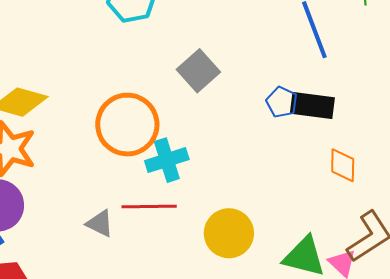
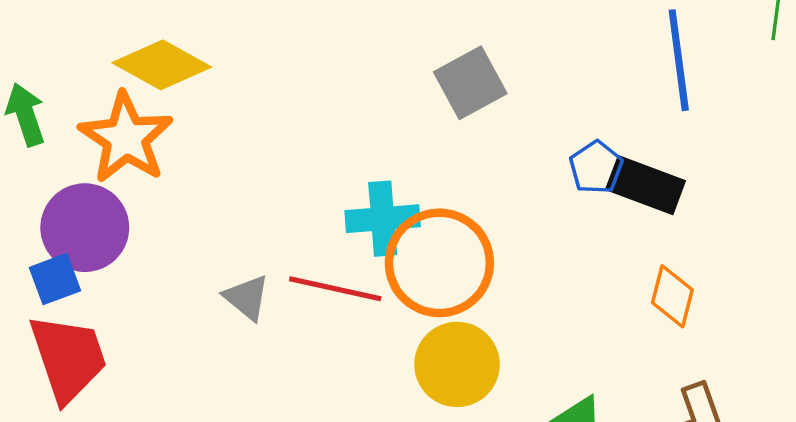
orange circle: (127, 125) -> (439, 263), moved

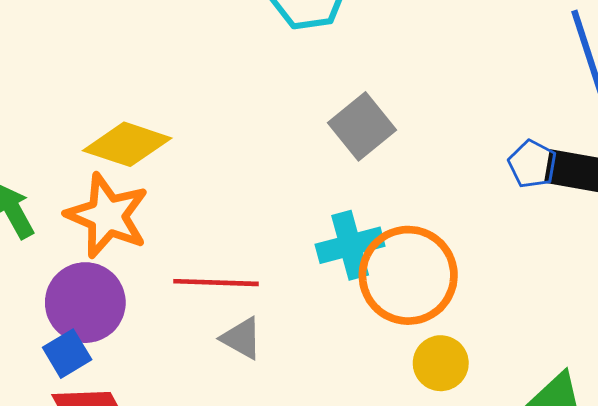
gray square: (470, 83) -> (362, 126), moved
red line: (335, 289) -> (216, 283), moved
yellow circle: (457, 364) -> (441, 363), size x0.7

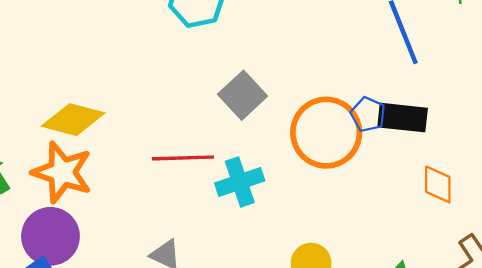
orange circle: (408, 275) -> (326, 133), moved
red line: (216, 283) -> (183, 158), moved

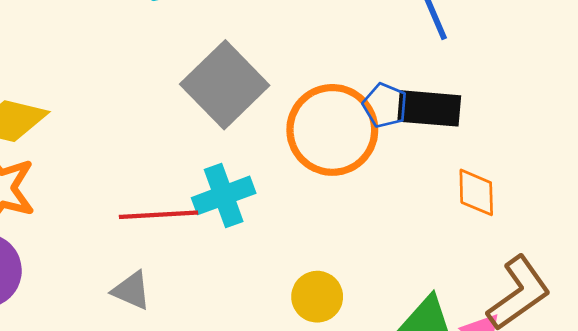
gray square: (243, 95) -> (225, 85), size x1.4
red line: (183, 158) -> (158, 215), moved

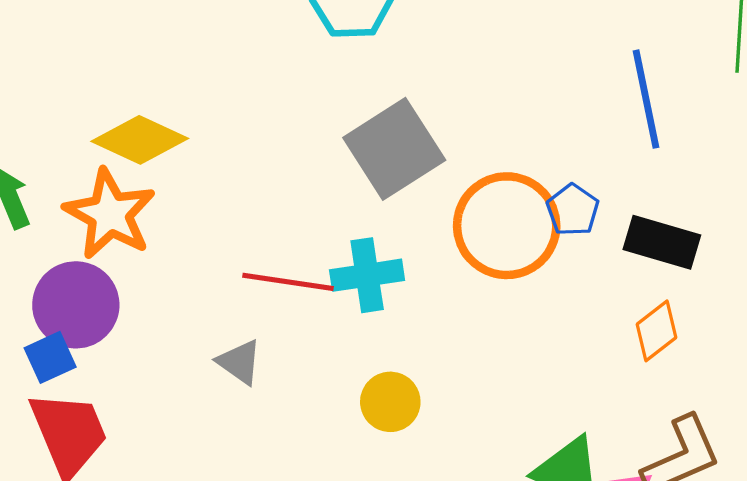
black rectangle: (429, 108) -> (662, 242), moved
orange diamond: (476, 192) -> (656, 331), turned 42
yellow circle: (317, 297) -> (390, 402), moved

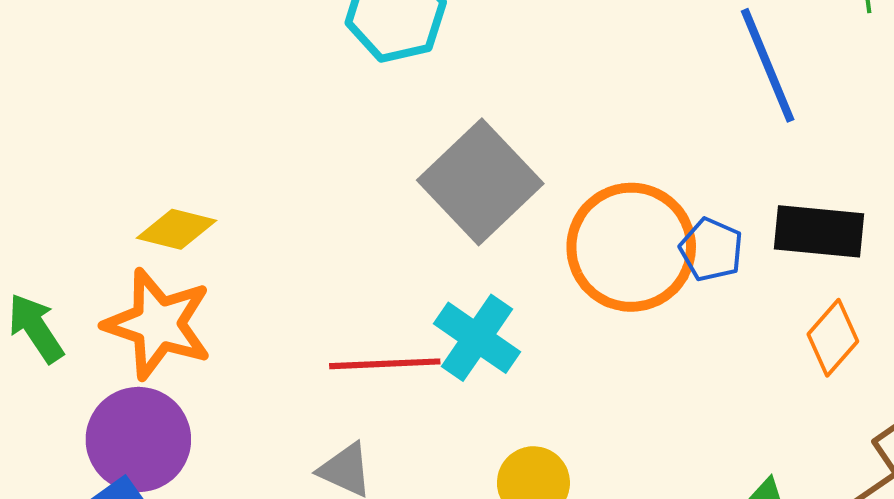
yellow diamond: (140, 140) -> (176, 229), size x0.7
blue pentagon: (573, 210) -> (711, 250), moved
cyan cross: (367, 275) -> (477, 338), turned -36

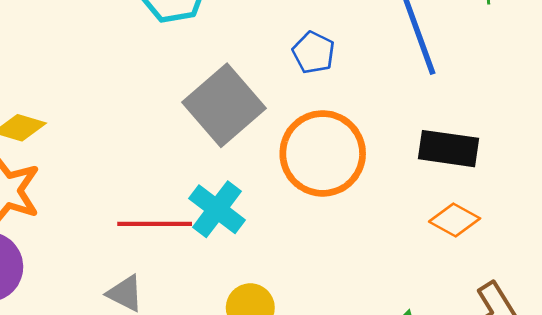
blue pentagon: (711, 250) -> (314, 53), moved
orange diamond: (833, 338) -> (455, 220), turned 75

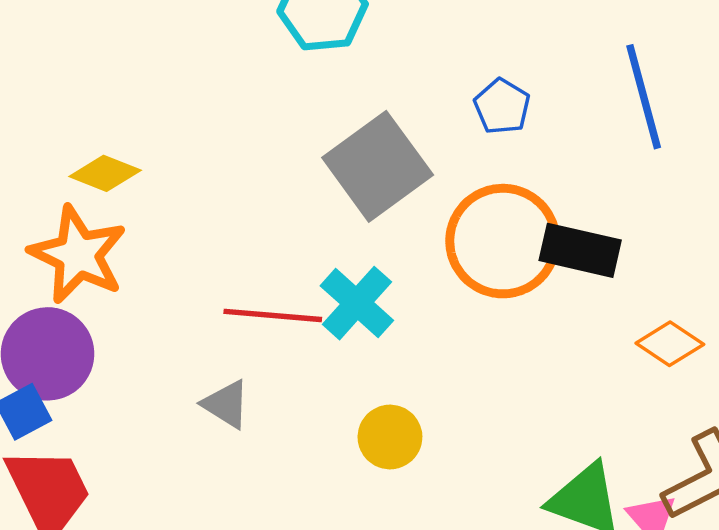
black rectangle: (448, 149) -> (580, 250), moved

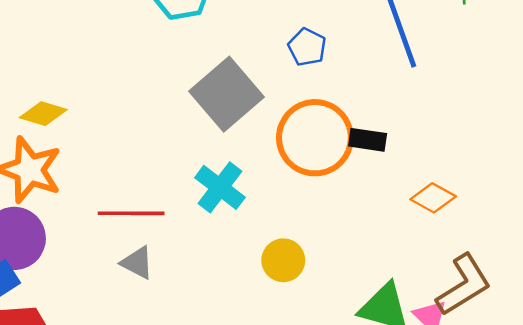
black rectangle: (580, 250) -> (368, 140), size x0.7
red line: (273, 315) -> (131, 213), moved
yellow circle: (390, 437) -> (283, 260), moved

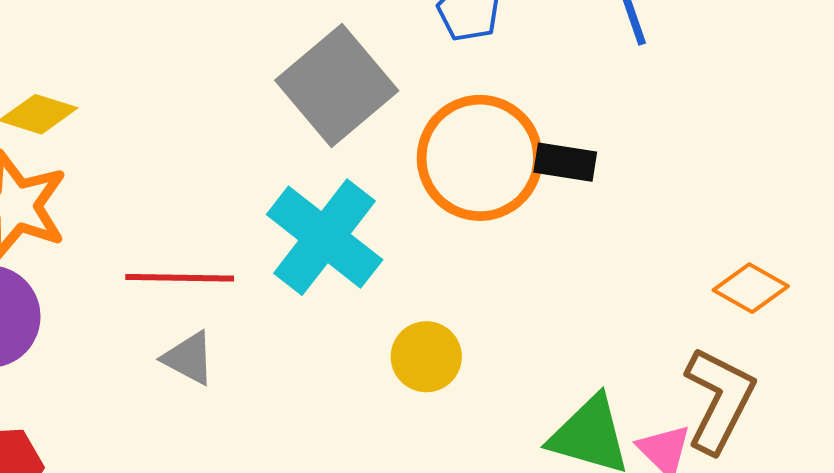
cyan cross: (220, 187) -> (325, 237), size x1.4
orange diamond: (433, 198) -> (751, 288), moved
brown L-shape: (464, 285) -> (719, 400), turned -32

